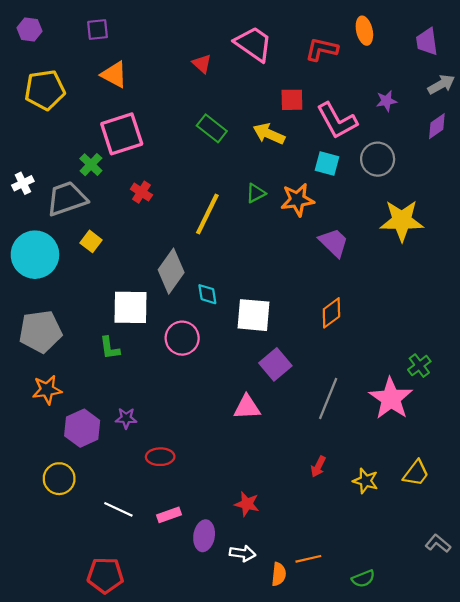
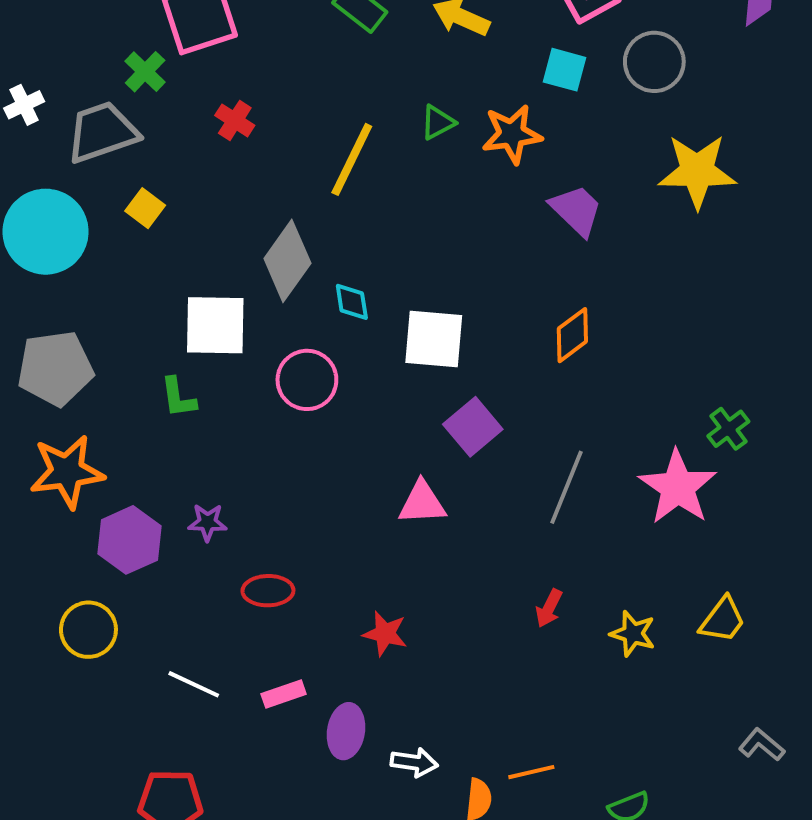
orange star: (47, 390) -> (67, 472), size x1.4
red star: (247, 504) -> (385, 634), moved

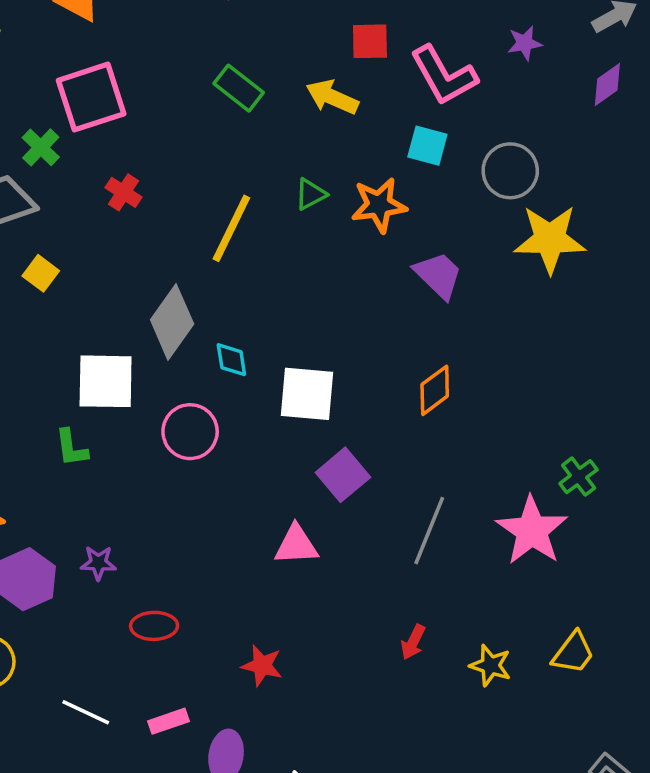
gray circle: (654, 62) -> (510, 171), moved

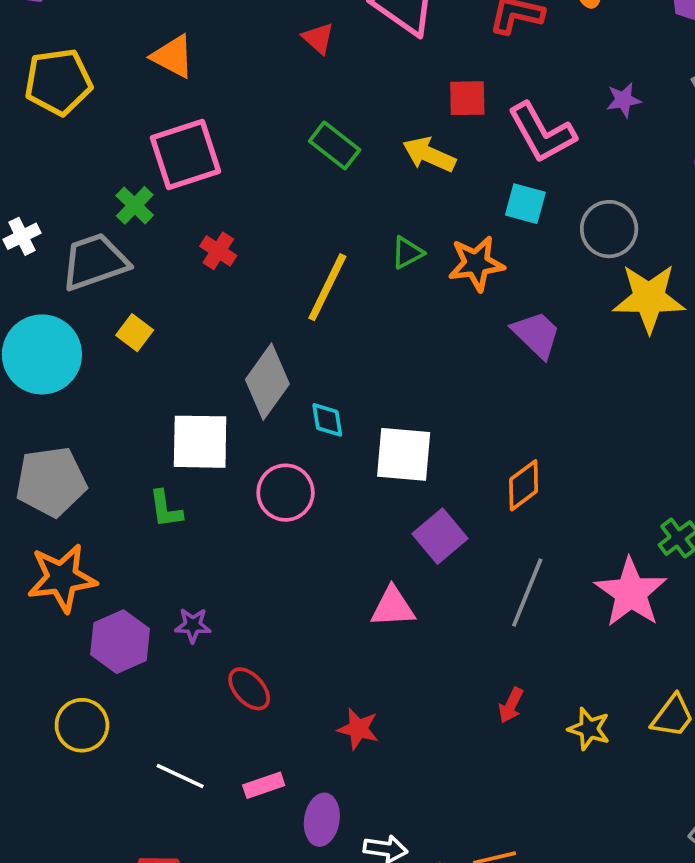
orange diamond: (435, 390) -> (524, 485), moved
red ellipse: (154, 626) -> (249, 689), turned 48

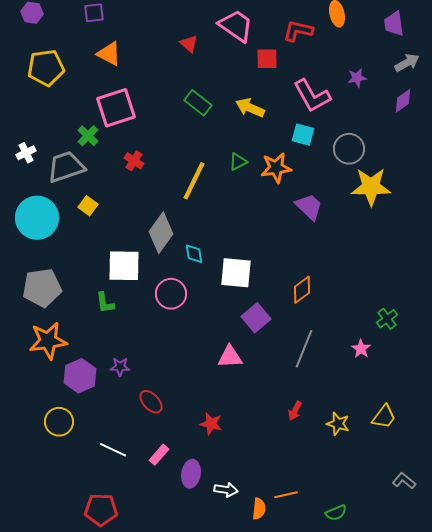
red square: (467, 98) -> (267, 59), moved
pink star: (631, 593) -> (361, 349), size x0.5
pink rectangle: (264, 785) -> (159, 455), turned -30

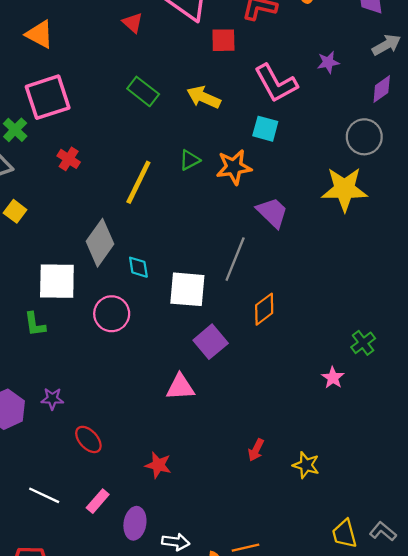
gray circle: (349, 149) -> (364, 137), moved
gray line: (304, 349) -> (235, 259), moved
yellow trapezoid: (384, 417) -> (344, 534), moved, turned 128

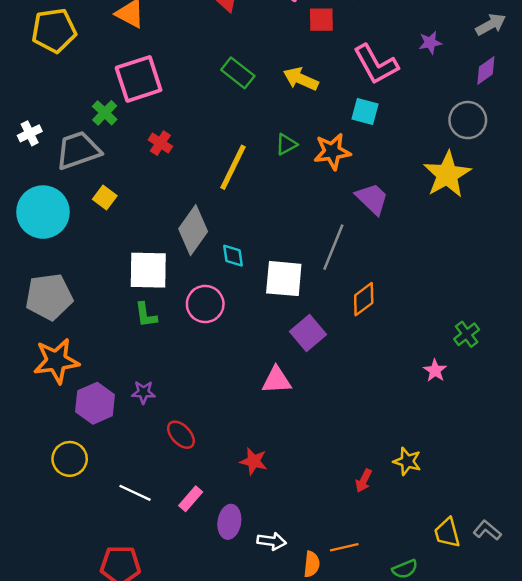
yellow star: (344, 189) -> (447, 175), turned -30
green L-shape: (35, 324) -> (146, 315), moved
red arrow: (256, 450) -> (364, 481), moved

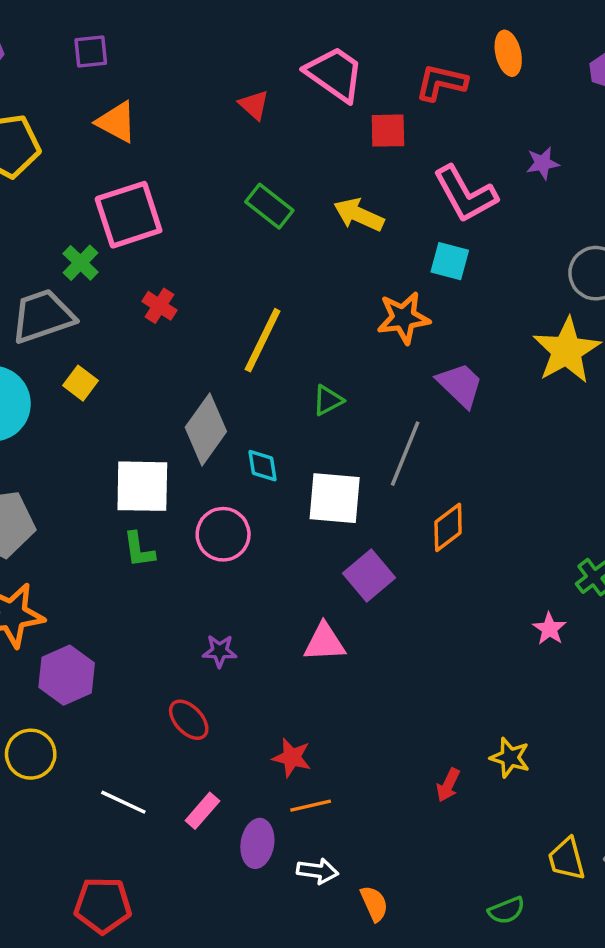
green triangle: (286, 144) -> (328, 400), moved
purple star: (143, 392) -> (220, 651), moved
orange line: (344, 547) -> (311, 806), moved
orange semicircle: (312, 564) -> (374, 904), turned -30

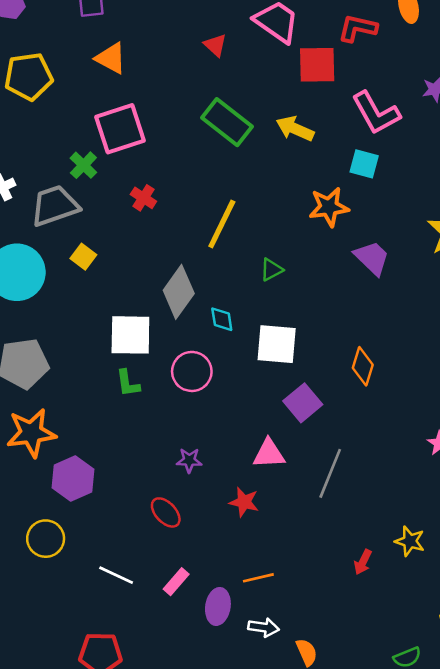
red square: (388, 131) -> (317, 65), size x1.4
green rectangle: (269, 206) -> (227, 122), size x1.4
gray line: (405, 454) -> (330, 473), moved
orange diamond: (448, 527) -> (363, 366), turned -36
red star: (292, 758) -> (244, 502), moved

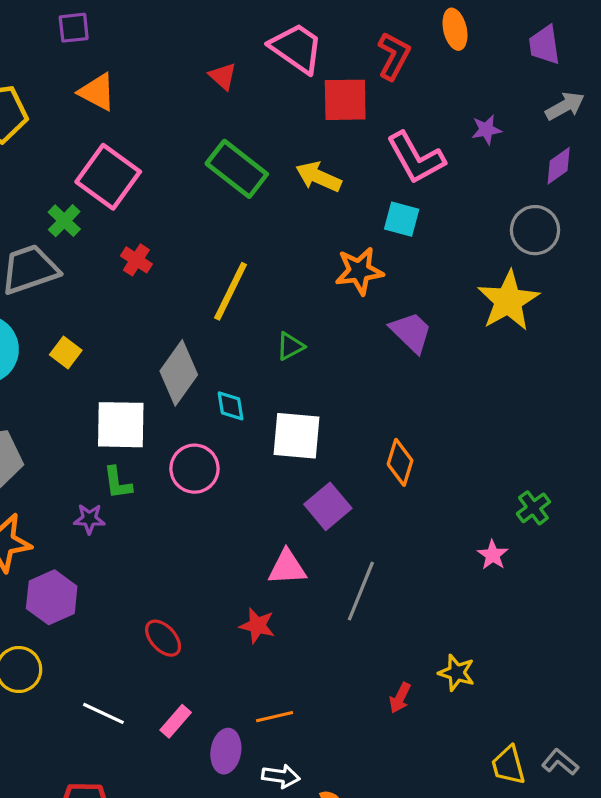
red L-shape: (358, 28) -> (394, 56), turned 105
pink square: (120, 129) -> (108, 177), turned -36
yellow square: (83, 257) -> (66, 353), moved
purple star: (189, 460) -> (89, 519), moved

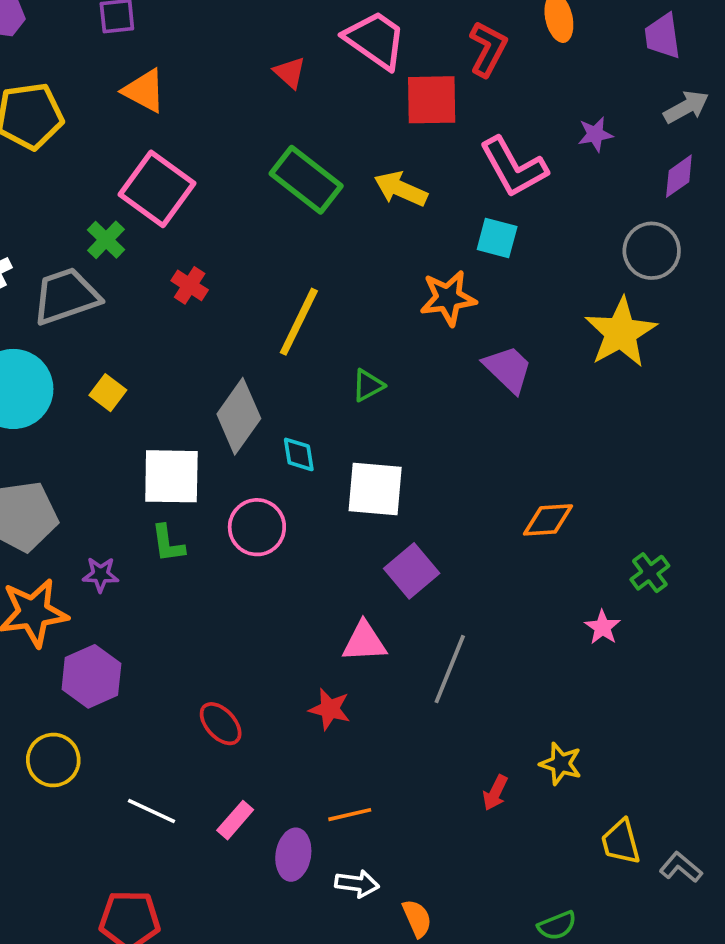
orange diamond: (400, 462) -> (548, 520), moved, turned 69
purple star: (89, 519) -> (101, 574), moved
yellow trapezoid: (508, 765) -> (621, 842), moved

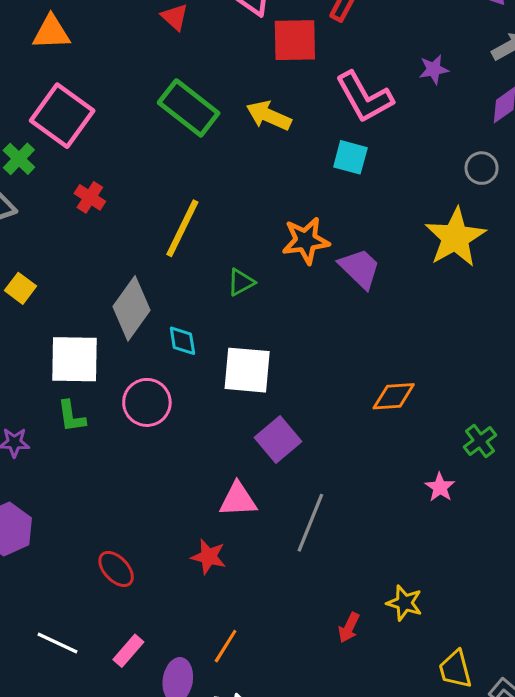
orange triangle: (144, 91) -> (51, 32), turned -30
gray circle: (652, 251) -> (482, 168), size x0.7
orange star: (448, 298) -> (306, 241), moved
orange line: (350, 815) -> (226, 646), turned -45

